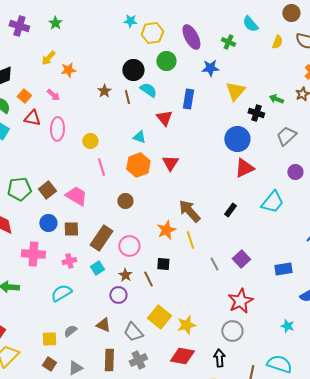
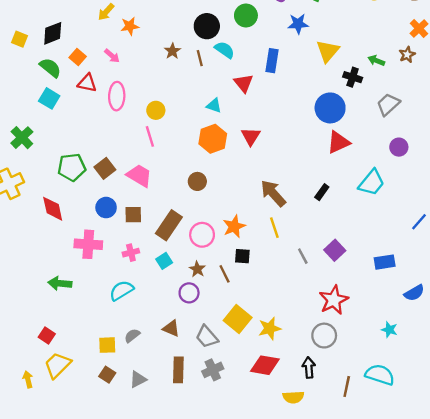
pink line: (101, 167) -> (150, 136), moved
orange star: (166, 230) -> (234, 226), moved

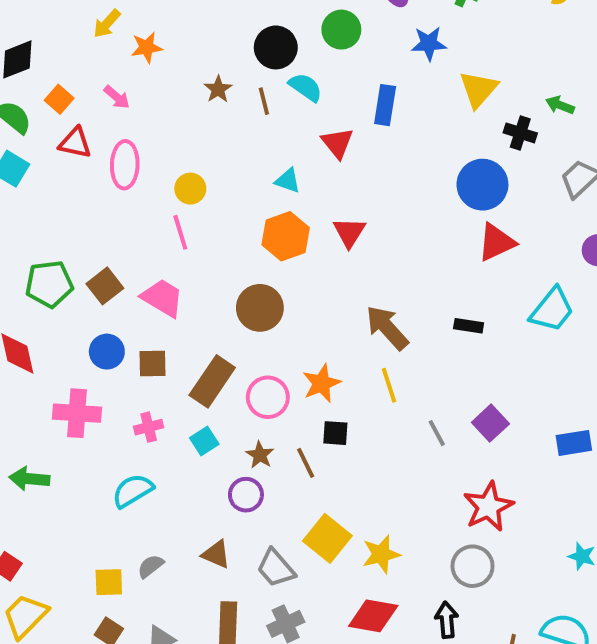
brown circle: (197, 181) -> (260, 308), size x1.5
black rectangle: (322, 192) -> (469, 326), turned 63

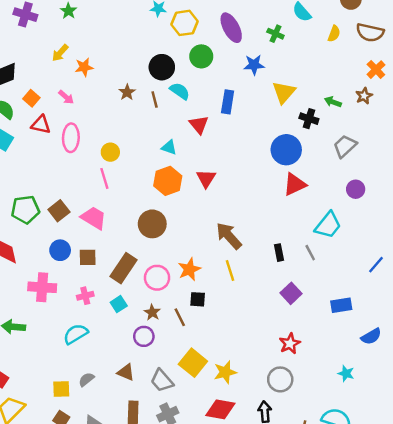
black rectangle: (469, 326) -> (279, 253), moved, turned 70
gray line: (437, 433) -> (310, 253), moved
red star: (488, 507) -> (290, 344), size x0.7

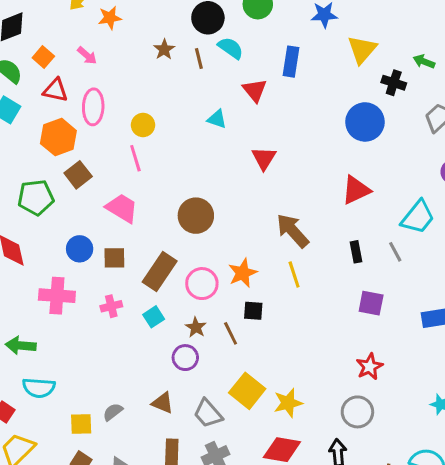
orange hexagon: (168, 181) -> (58, 137), moved
red triangle: (295, 184) -> (356, 190), moved
brown square: (59, 211) -> (78, 175), moved
purple square: (291, 293) -> (371, 303), turned -36
cyan semicircle: (76, 334) -> (39, 388), moved, turned -145

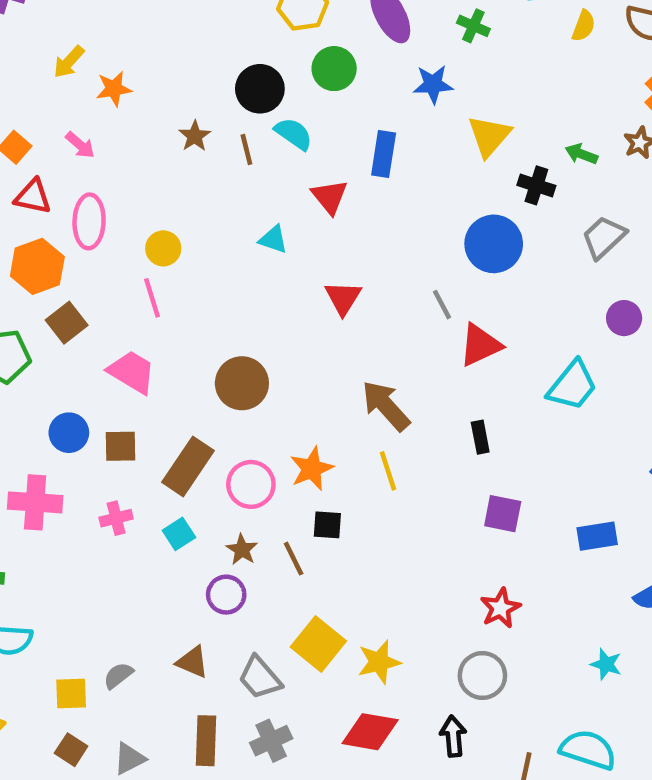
gray line: (395, 252) -> (442, 305), moved

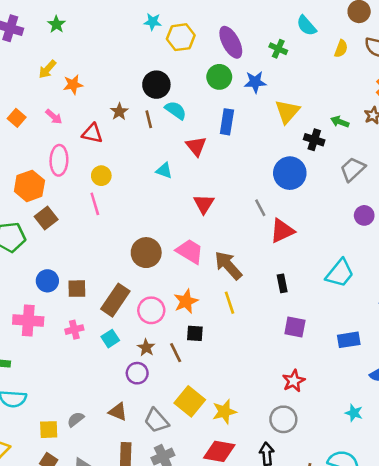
green circle: (334, 69) -> (219, 77), moved
red triangle: (33, 197) -> (92, 133), moved
pink trapezoid: (132, 372) -> (190, 251), moved
cyan trapezoid: (572, 386) -> (340, 273), moved

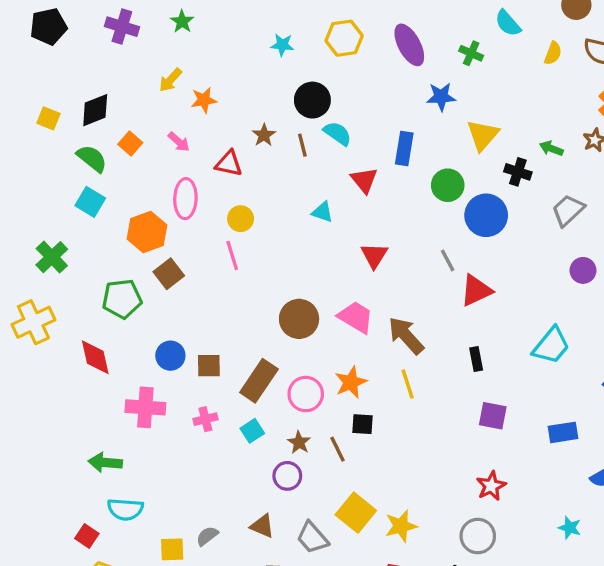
cyan star: (153, 22) -> (282, 45), moved
green circle: (219, 77) -> (448, 185), moved

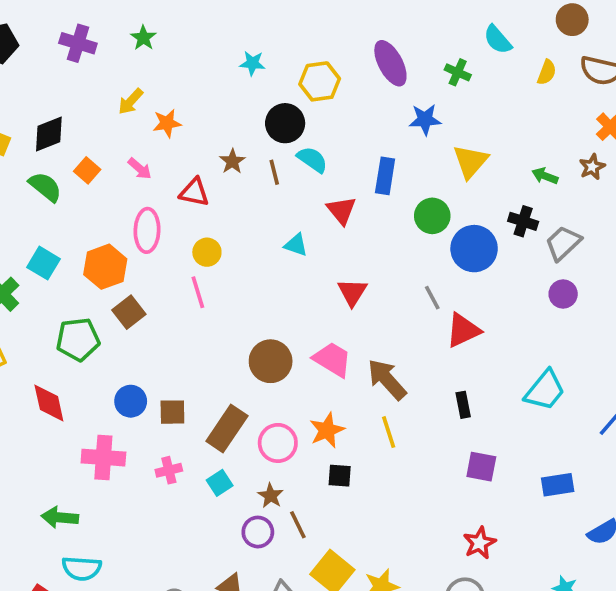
yellow hexagon: (344, 38) -> (320, 81), moved
black cross: (518, 172) -> (523, 221), moved
cyan square: (90, 202) -> (43, 263), moved
purple circle: (583, 270) -> (563, 294), moved
brown line: (337, 449) -> (298, 525), moved

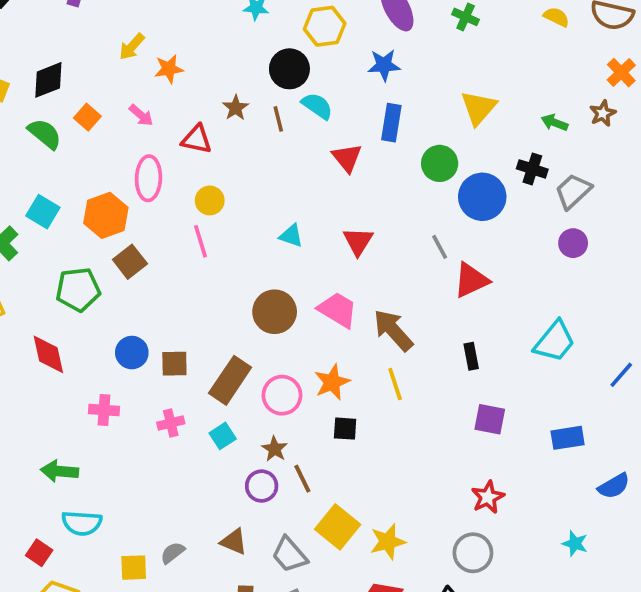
yellow semicircle: (547, 72) -> (556, 17), turned -85
blue star: (425, 120) -> (384, 65), moved
cyan triangle: (296, 245) -> (291, 236), moved
pink cross: (103, 458) -> (104, 410), size x0.7

